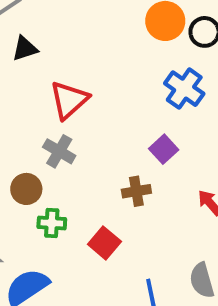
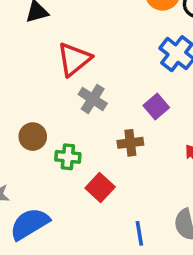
gray cross: (59, 151) -> (93, 99), moved
green cross: (52, 223) -> (68, 157), moved

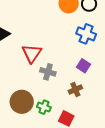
brown circle: (33, 137) -> (22, 102), size x1.5
green cross: (68, 157) -> (44, 107), turned 32

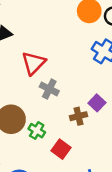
purple square: (83, 66) -> (97, 103), moved

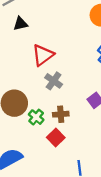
brown cross: (78, 116) -> (61, 114), moved

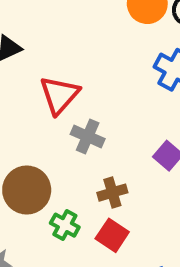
green cross: (36, 117) -> (65, 225), moved

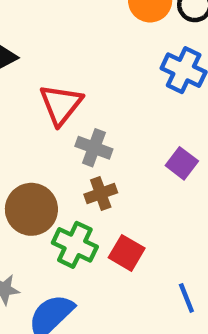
brown cross: (112, 193) -> (101, 194), moved
green cross: (65, 225) -> (75, 245), size x1.4

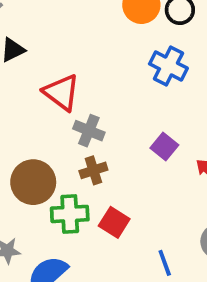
red triangle: (61, 105) -> (61, 92), turned -33
green cross: (75, 245) -> (70, 214), turned -30

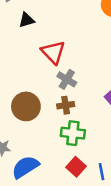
green cross: (70, 214) -> (73, 133), moved
red square: (114, 222) -> (76, 167), moved

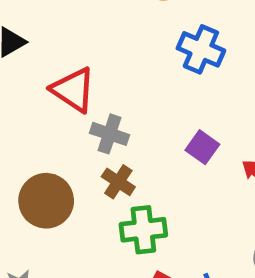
brown cross: (66, 105) -> (118, 182), turned -35

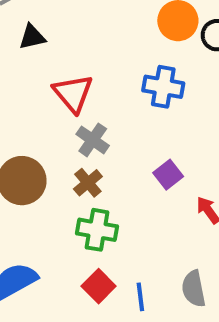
blue cross: (201, 49) -> (163, 87), moved, turned -30

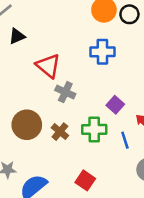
brown cross: (88, 183) -> (60, 132), moved
green cross: (97, 230) -> (94, 129), moved
blue line: (140, 297) -> (125, 140), moved

